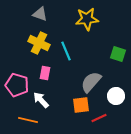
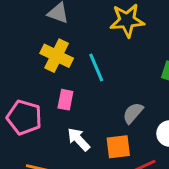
gray semicircle: (91, 82) -> (133, 113), size x0.7
white arrow: (41, 100) -> (79, 139), moved

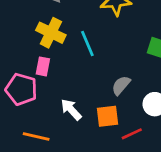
pink rectangle: (65, 100) -> (43, 66), moved

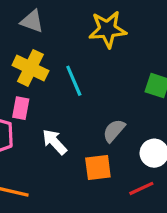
white arrow: (71, 110) -> (55, 142), moved
red line: (132, 134) -> (141, 188), moved

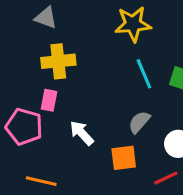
gray triangle: (32, 21) -> (46, 18), moved
yellow cross: (30, 68) -> (58, 61), turned -32
cyan line: (74, 81) -> (144, 74), moved

